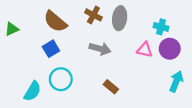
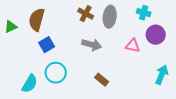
brown semicircle: (55, 21) -> (37, 20), moved, turned 65
cyan cross: (161, 27) -> (144, 13), moved
purple circle: (170, 49) -> (156, 35), moved

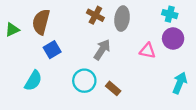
cyan cross: (144, 13) -> (170, 14), moved
gray arrow: (92, 45) -> (102, 50), turned -72
cyan circle: (56, 73) -> (84, 81), moved
cyan semicircle: (30, 84) -> (33, 81), moved

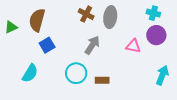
brown rectangle: (113, 88) -> (102, 80), turned -40

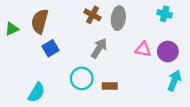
purple circle: (156, 35) -> (168, 51), moved
cyan semicircle: (30, 73) -> (36, 92), moved

